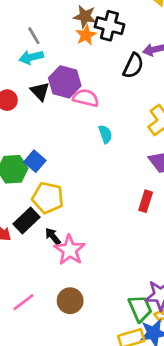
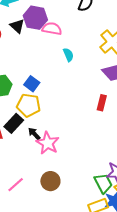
blue square: (35, 161) -> (32, 84), moved

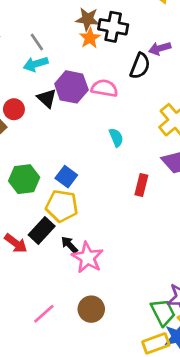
pink semicircle: (52, 29) -> (104, 88), moved
red rectangle: (102, 103) -> (141, 185), moved

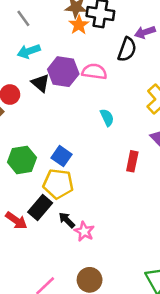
gray line: (37, 42) -> (23, 18), moved
pink star: (87, 258) -> (84, 231), size x0.7

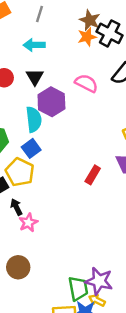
gray line: (23, 18) -> (39, 14), turned 35
purple hexagon: (63, 72) -> (51, 102), moved
cyan semicircle: (107, 118) -> (34, 119), moved, size x1.5

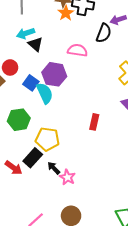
black triangle: (35, 77) -> (35, 44), moved
blue square: (31, 148) -> (31, 83), moved
red rectangle: (93, 175) -> (94, 122), moved

